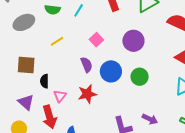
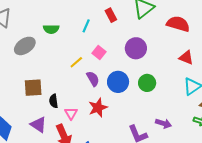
cyan line: (79, 10) -> (86, 26), moved
yellow line: (57, 41) -> (76, 62), moved

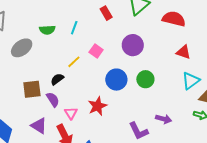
cyan line: (86, 26) -> (74, 28), moved
purple semicircle: (93, 79) -> (53, 100), moved
black semicircle: (54, 101) -> (57, 79), moved, turned 64

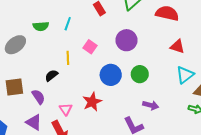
yellow line: (74, 62) -> (68, 58), turned -48
brown square: (32, 89) -> (14, 87), moved
purple semicircle: (53, 100) -> (38, 97), moved
purple arrow: (164, 119) -> (151, 105), moved

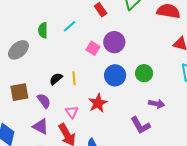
cyan line: (68, 24) -> (70, 26), turned 32
green semicircle: (41, 26) -> (43, 30), turned 98
purple circle: (126, 40) -> (114, 42), moved
yellow line: (68, 58) -> (74, 78), moved

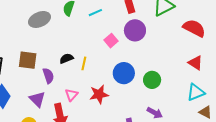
purple circle: (114, 42) -> (135, 30), moved

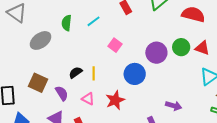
purple circle: (135, 30) -> (156, 53), moved
brown square: (28, 60) -> (38, 83), turned 30
green circle: (152, 80) -> (181, 47), moved
pink triangle: (71, 95) -> (88, 99), moved, turned -32

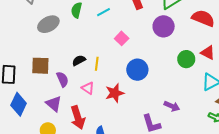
green circle: (181, 47) -> (186, 59), moved
purple circle: (156, 53) -> (164, 26), moved
brown square: (38, 83) -> (40, 66), turned -30

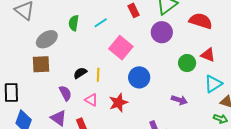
pink square: (122, 38) -> (121, 48), size x1.6
brown square: (40, 66) -> (41, 64), moved
purple arrow: (172, 106) -> (179, 100), moved

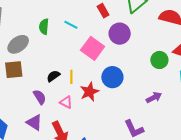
cyan line: (101, 23) -> (71, 25), turned 64
purple circle: (162, 32) -> (120, 34), moved
purple arrow: (179, 100) -> (154, 97), turned -42
red star: (118, 103) -> (89, 92), moved

